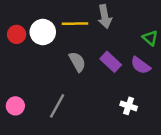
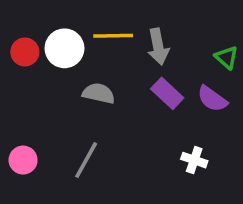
gray arrow: (105, 17) -> (158, 47), moved
gray semicircle: (77, 62) -> (99, 93), moved, turned -48

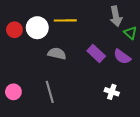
gray arrow: (158, 47) -> (116, 16), moved
gray line: (86, 160) -> (50, 92), turned -45

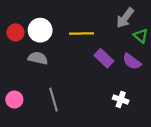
gray arrow: (116, 16) -> (125, 18), turned 48
yellow line: (65, 20) -> (81, 34), moved
gray semicircle: (57, 54) -> (38, 58), moved

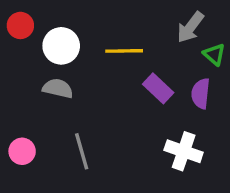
red circle: (15, 32) -> (20, 25), moved
purple semicircle: (132, 62) -> (201, 93), turned 60
white cross: (121, 100) -> (184, 151), size x1.5

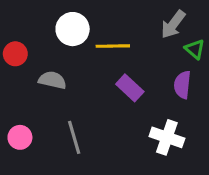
red circle: (20, 25) -> (15, 54), moved
white circle: (61, 46) -> (73, 29), moved
purple rectangle: (158, 88) -> (130, 88), moved

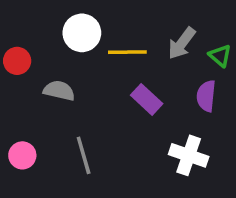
gray arrow: (173, 24) -> (182, 43), moved

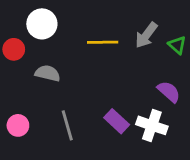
white circle: (82, 33) -> (42, 24), moved
purple semicircle: (206, 96) -> (169, 92), moved, turned 125
purple rectangle: (147, 99) -> (117, 121), moved

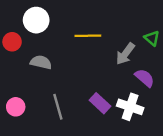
gray arrow: (146, 35) -> (125, 54), moved

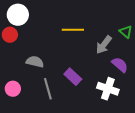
white circle: (36, 20) -> (18, 15), moved
gray semicircle: (41, 62) -> (35, 62), moved
purple rectangle: (100, 103) -> (73, 77), moved

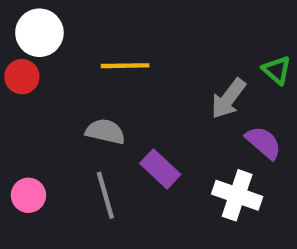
yellow line: (73, 30) -> (125, 66), moved
gray semicircle: (35, 62) -> (105, 132), moved

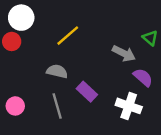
yellow line: (125, 66) -> (68, 36), turned -40
gray arrow: (228, 99) -> (124, 53), turned -100

